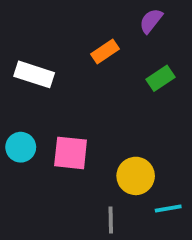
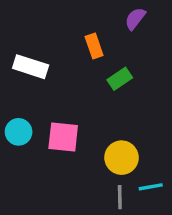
orange rectangle: (105, 51) -> (94, 46), turned -75
green rectangle: (161, 78) -> (120, 79), moved
gray line: (111, 220) -> (120, 197), moved

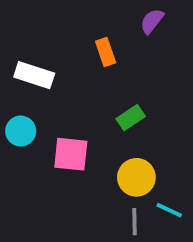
green rectangle: (120, 79) -> (131, 118), moved
cyan circle: (19, 132) -> (21, 131), moved
cyan line: (151, 187) -> (169, 210), turned 35

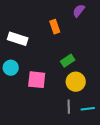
yellow circle: (136, 177) -> (76, 82), moved
cyan line: (169, 210) -> (88, 109), turned -32
gray line: (134, 222) -> (69, 107), moved

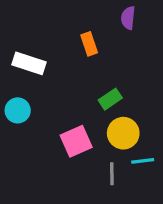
purple semicircle: (79, 11) -> (128, 18), turned -32
pink square: (37, 80) -> (76, 141), moved, turned -30
cyan line: (88, 109) -> (143, 161), moved

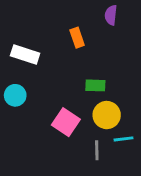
green rectangle: (110, 99) -> (95, 85), turned 36
pink square: (76, 141) -> (66, 122), turned -32

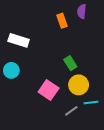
orange rectangle: (77, 38) -> (62, 21), moved
green rectangle: (95, 85) -> (70, 63), turned 56
gray line: (97, 150) -> (71, 111), turned 56

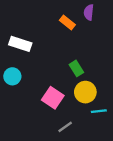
orange rectangle: (62, 21) -> (67, 22), turned -32
gray line: (71, 111) -> (65, 127), moved

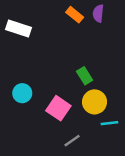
orange rectangle: (67, 22) -> (75, 15), moved
white rectangle: (20, 44) -> (18, 28), moved
cyan circle: (12, 76) -> (22, 93), moved

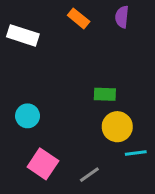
orange rectangle: (75, 15) -> (79, 18), moved
green rectangle: (85, 76) -> (105, 94), turned -56
pink square: (58, 108) -> (43, 164), moved

